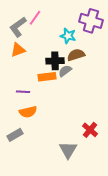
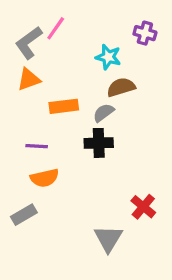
purple cross: (91, 21) -> (145, 33), size x0.6
black cross: (55, 61) -> (99, 143), moved
orange rectangle: (47, 77) -> (64, 106), moved

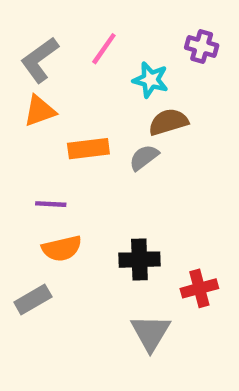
pink line: (56, 28) -> (104, 49), moved
black cross: (99, 143) -> (139, 260), moved
red cross: (143, 207) -> (199, 288), turned 35

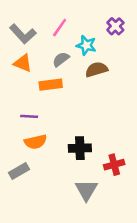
purple cross: (202, 46) -> (115, 26), turned 30
gray L-shape: (40, 60) -> (23, 34), turned -96
orange triangle: (40, 111) -> (23, 63), turned 42
gray semicircle: (144, 157) -> (61, 59), moved

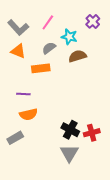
black cross: (80, 148) -> (70, 130), moved, turned 30

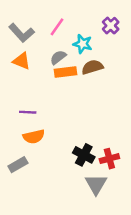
orange rectangle: (41, 68) -> (65, 72), moved
gray triangle: (69, 153) -> (96, 184), moved

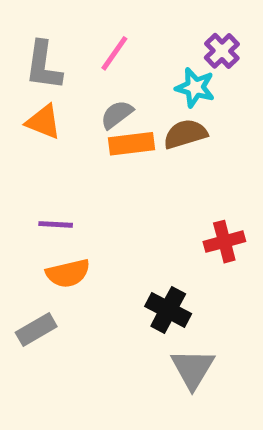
gray L-shape: (22, 33) -> (43, 66), turned 50
cyan star: (83, 44) -> (195, 88), moved
red cross: (109, 159) -> (224, 242), moved

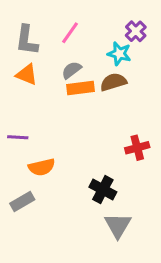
purple line: (56, 224) -> (18, 137), moved

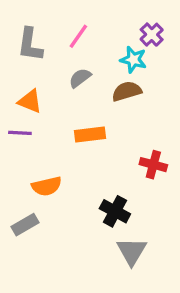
orange triangle: (27, 75) -> (30, 101), moved
orange rectangle: (80, 88) -> (90, 135), moved
purple line: (18, 137) -> (20, 133), moved
red cross: (137, 148) -> (153, 165), turned 30

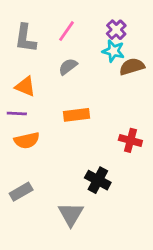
purple cross: (152, 35) -> (116, 30), moved
brown semicircle: (127, 91) -> (132, 67), moved
orange semicircle: (47, 186) -> (27, 140), moved
gray triangle: (132, 251) -> (71, 214), moved

